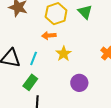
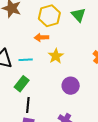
cyan line: (34, 58) -> (26, 60), turned 64

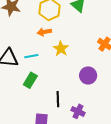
purple circle: (71, 86) -> (88, 76), moved
black line: (28, 105) -> (58, 99), moved

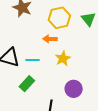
purple circle: (88, 76) -> (74, 89), moved

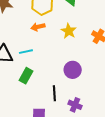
yellow star: (63, 58) -> (69, 31), moved

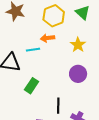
cyan line: (26, 52) -> (33, 50), moved
purple circle: (73, 70) -> (78, 74), moved

